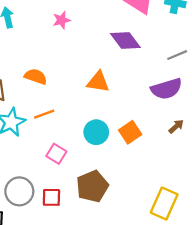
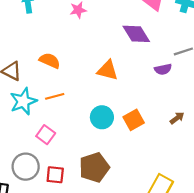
purple semicircle: (167, 89) -> (163, 69), moved, size x0.6
pink square: (56, 154) -> (46, 135), moved

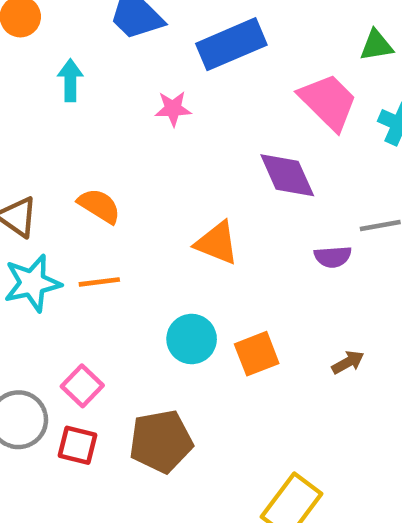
pink square: (46, 135) -> (82, 386), moved

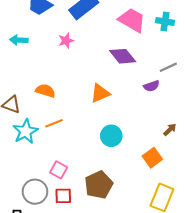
cyan arrow: (70, 80) -> (19, 40), turned -72
orange triangle: (217, 243) -> (100, 93), turned -30
cyan circle: (192, 339) -> (111, 136), moved
orange square: (257, 354) -> (152, 158), moved

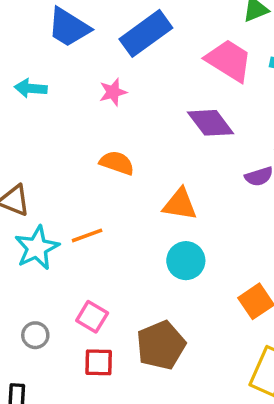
orange semicircle: (45, 91) -> (117, 163), moved
orange triangle: (100, 93) -> (180, 204), moved, turned 30
gray circle: (35, 192) -> (35, 335), moved, size x0.6

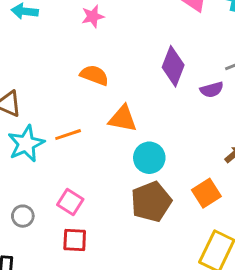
purple diamond: (211, 123) -> (173, 66), moved, turned 57
orange triangle: (180, 204) -> (123, 119), moved
brown pentagon: (161, 345) -> (151, 202), moved

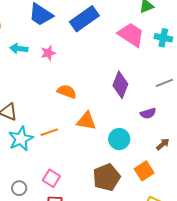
pink star: (93, 16) -> (48, 53), moved
purple semicircle: (212, 90) -> (148, 113), moved
cyan circle: (149, 158) -> (119, 139), moved

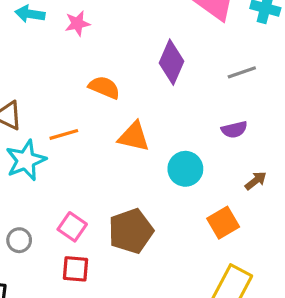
gray line: (164, 83) -> (242, 72), moved
purple diamond: (120, 85) -> (172, 62), moved
orange line: (49, 132) -> (64, 134), moved
brown pentagon: (107, 177) -> (131, 231), moved

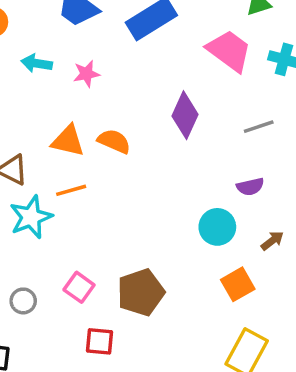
orange triangle: (134, 137) -> (68, 141), moved
cyan circle: (185, 169) -> (217, 227), moved
red square: (75, 269) -> (99, 341), moved

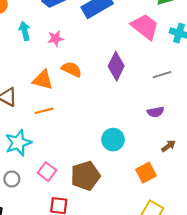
cyan arrow: (37, 63) -> (25, 31), turned 66
orange semicircle: (114, 141) -> (71, 69), moved
cyan star: (31, 217) -> (18, 143), moved
cyan circle: (217, 227) -> (113, 140), moved

